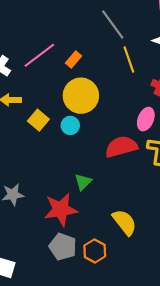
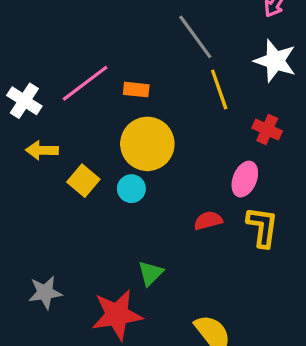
orange rectangle: (73, 59) -> (136, 90), turned 56
red semicircle: (121, 147) -> (208, 221), size x0.6

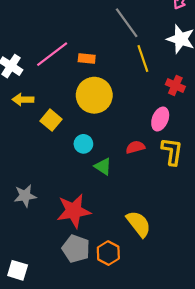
cyan circle: (131, 189) -> (83, 144), moved
green triangle: (151, 273) -> (103, 167), moved, turned -42

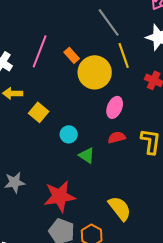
pink line: (52, 54) -> (40, 51), turned -32
orange rectangle: (87, 58) -> (72, 55), turned 42
yellow circle: (94, 95) -> (95, 72), moved
pink ellipse: (160, 119) -> (115, 107), moved

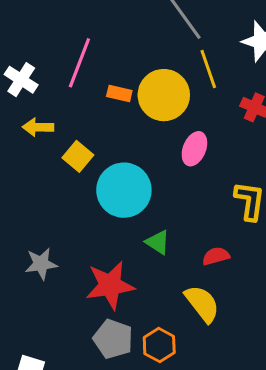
orange rectangle: (72, 55) -> (119, 94), moved, turned -35
cyan circle: (69, 134) -> (124, 190), size x2.0
red semicircle: (117, 137) -> (216, 256), moved
green triangle: (87, 155) -> (158, 242), moved

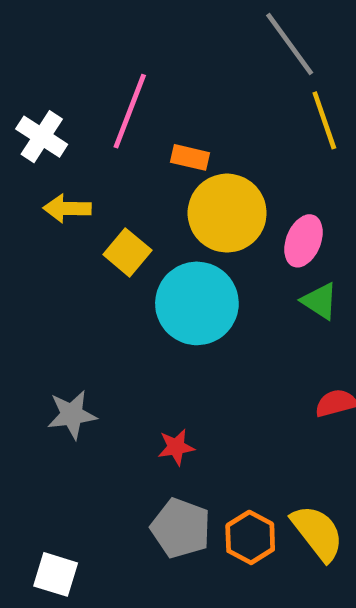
yellow circle: (164, 95) -> (227, 213), moved
green triangle: (158, 242) -> (320, 301), moved
red star: (110, 285) -> (176, 447), size x0.5
yellow semicircle: (202, 304) -> (317, 533), moved

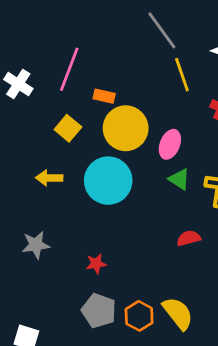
yellow arrow: (67, 208) -> (49, 178), moved
yellow square: (127, 252) -> (68, 128), moved

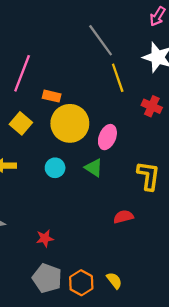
green triangle: (179, 179) -> (94, 168), moved
cyan circle: (108, 181) -> (55, 168), size x0.5
yellow semicircle: (178, 313) -> (114, 280), size x0.6

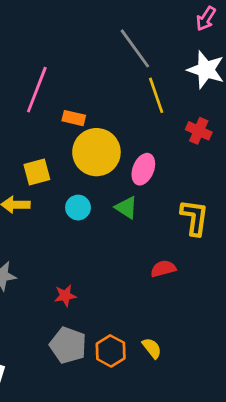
yellow square: (21, 123) -> (37, 172), moved, turned 35

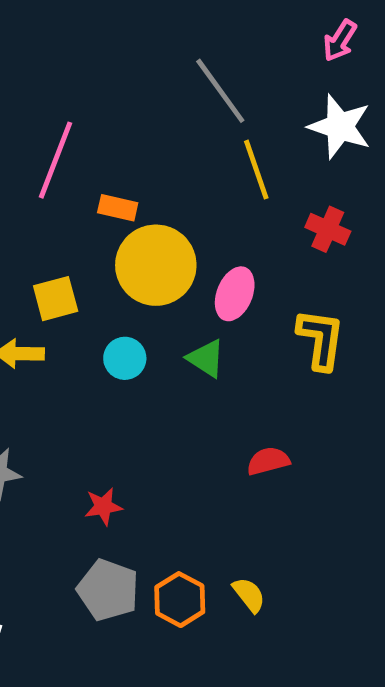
yellow L-shape: (194, 217) -> (321, 339), moved

